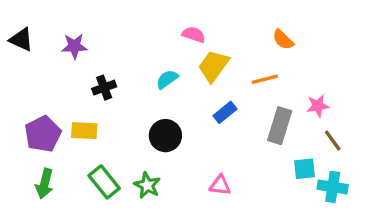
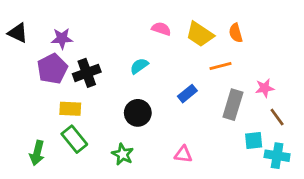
orange semicircle: (283, 40) -> (236, 33), turned 30
yellow trapezoid: (213, 66) -> (200, 34), moved, turned -92
black cross: (104, 88) -> (87, 73), size x1.4
purple pentagon: (43, 134) -> (52, 69), moved
green rectangle: (104, 182) -> (74, 139), moved

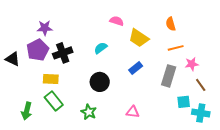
black triangle: (18, 33) -> (13, 59), moved
yellow trapezoid: (200, 34) -> (139, 38), moved
orange line: (221, 66) -> (176, 48), moved

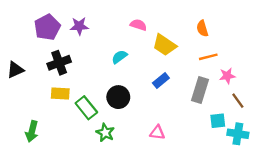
purple star: (45, 28) -> (79, 26), moved
purple pentagon: (38, 50) -> (47, 27), moved
black cross: (63, 53) -> (59, 63), moved
black triangle: (13, 59) -> (15, 70), turned -49
green rectangle: (54, 101) -> (86, 108), moved

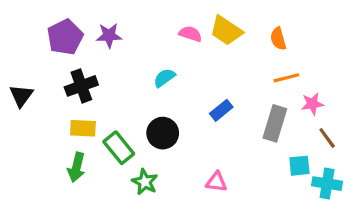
yellow trapezoid: (164, 45) -> (226, 31), moved
black triangle: (15, 70) -> (21, 96), turned -30
green arrow: (32, 131) -> (76, 167), moved

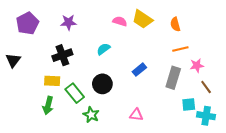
purple pentagon: (65, 37) -> (27, 23), moved
black cross: (81, 86) -> (62, 55), moved

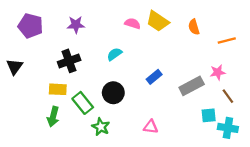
purple pentagon: (27, 23) -> (30, 26), turned -30
orange line: (180, 49) -> (227, 41), moved
gray rectangle: (173, 78) -> (192, 86), turned 45

